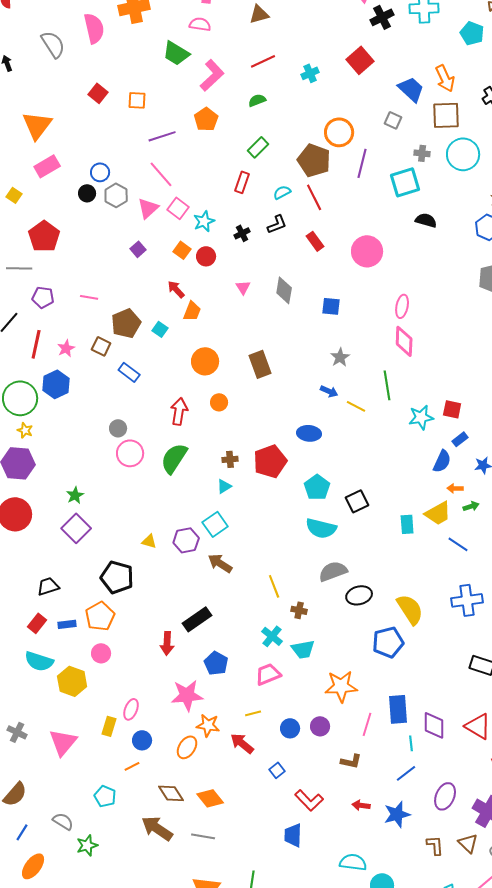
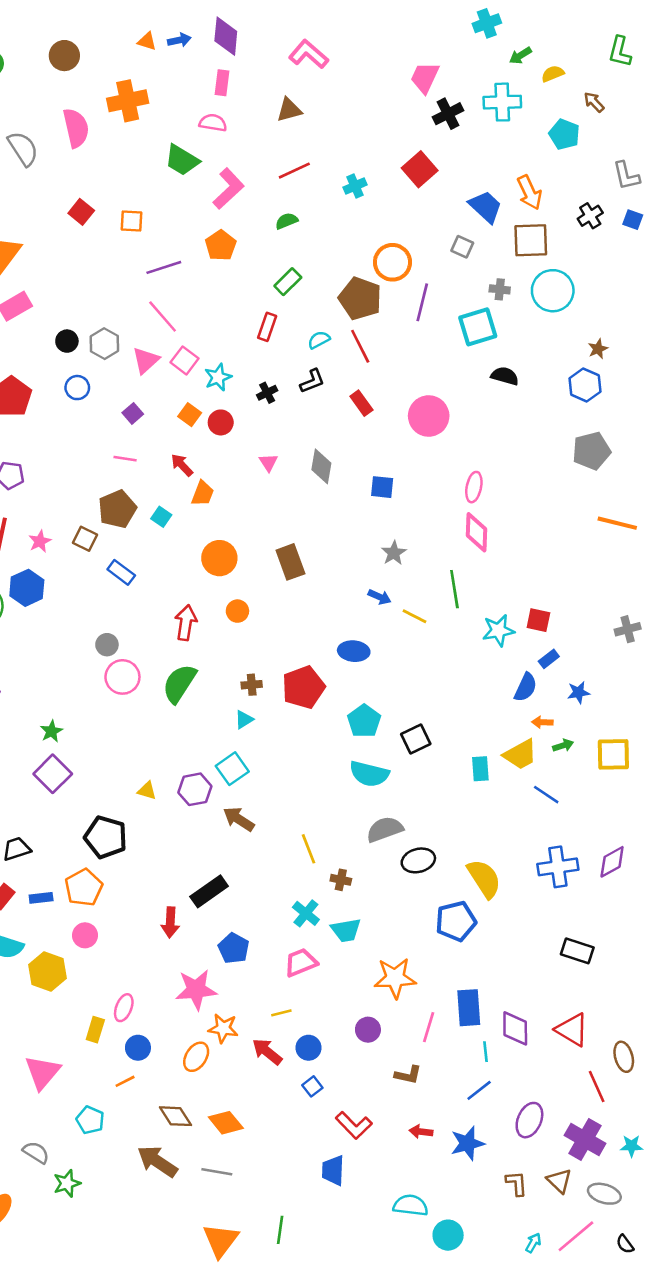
blue circle: (100, 172) -> (77, 388), moved
pink line: (89, 297) -> (125, 459), moved
blue circle: (290, 728) -> (309, 1048), moved
pink triangle: (63, 742) -> (42, 1072), moved

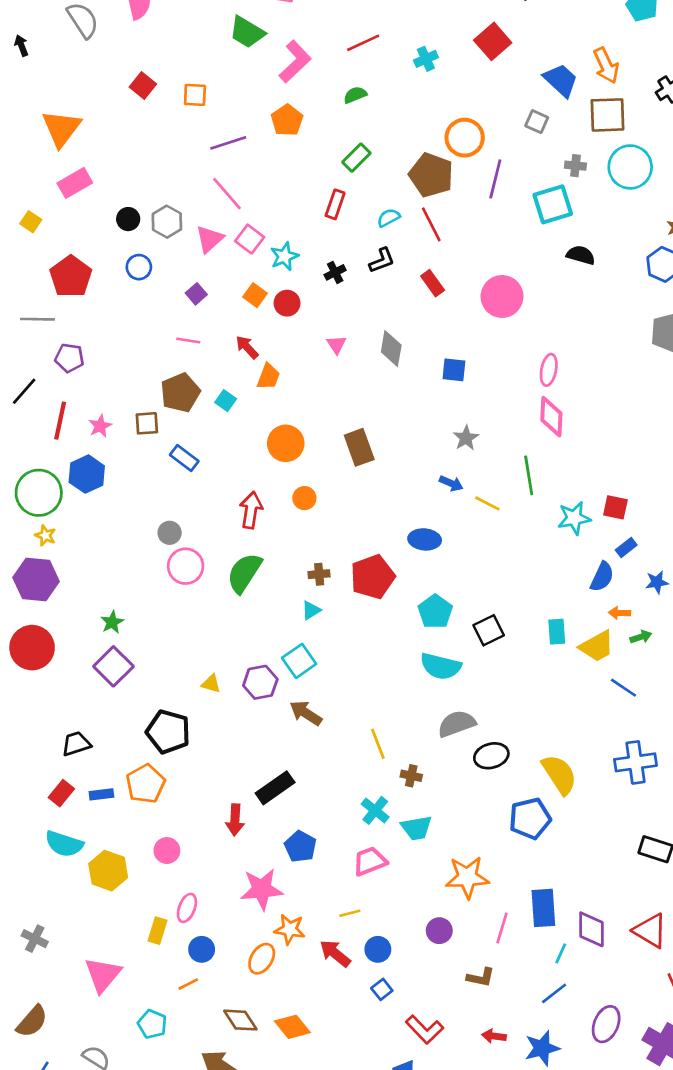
brown square: (85, 539) -> (147, 423), turned -30
cyan rectangle: (480, 769) -> (557, 632), moved
pink circle: (85, 935) -> (167, 851), moved
cyan line: (485, 1052) -> (561, 953), turned 30

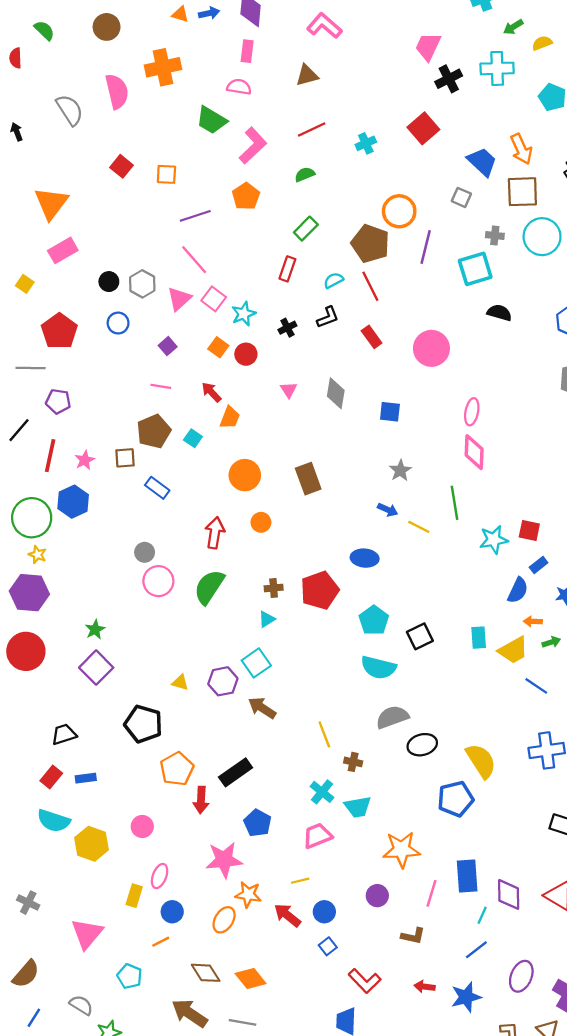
orange pentagon: (146, 784) -> (177, 769), moved

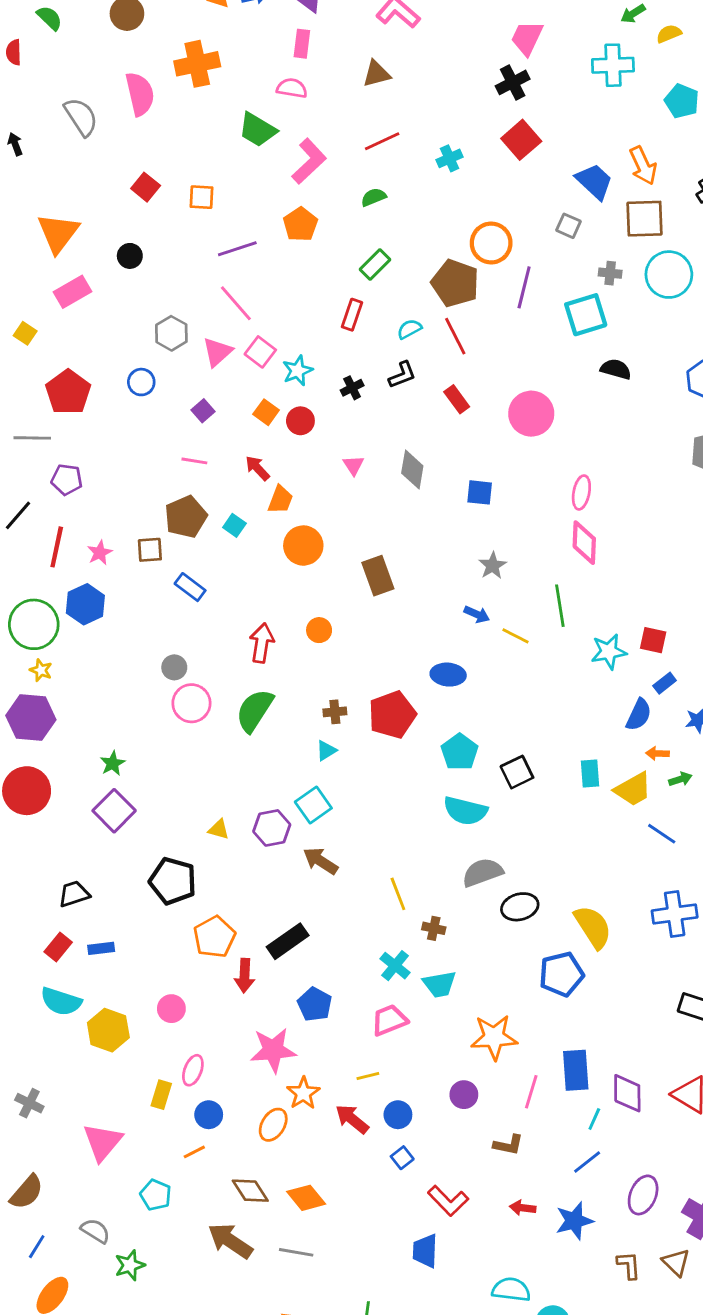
black cross: (449, 79) -> (513, 82), moved
black circle: (109, 282) -> (130, 256), moved
orange circle: (245, 475) -> (303, 546), moved
orange star: (248, 894) -> (303, 1093), turned 30

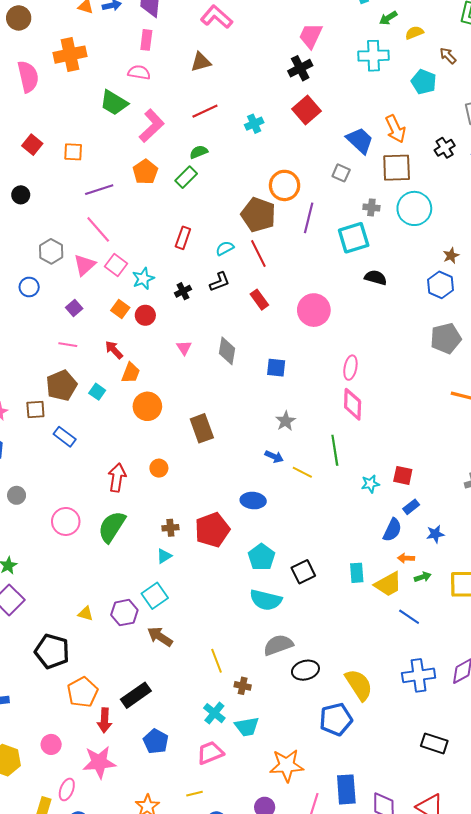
green rectangle: (375, 265) -> (186, 177), moved
cyan star: (609, 652) -> (370, 484), size x0.7
gray circle: (174, 667) -> (17, 495), moved
pink star: (273, 1050) -> (99, 762), moved

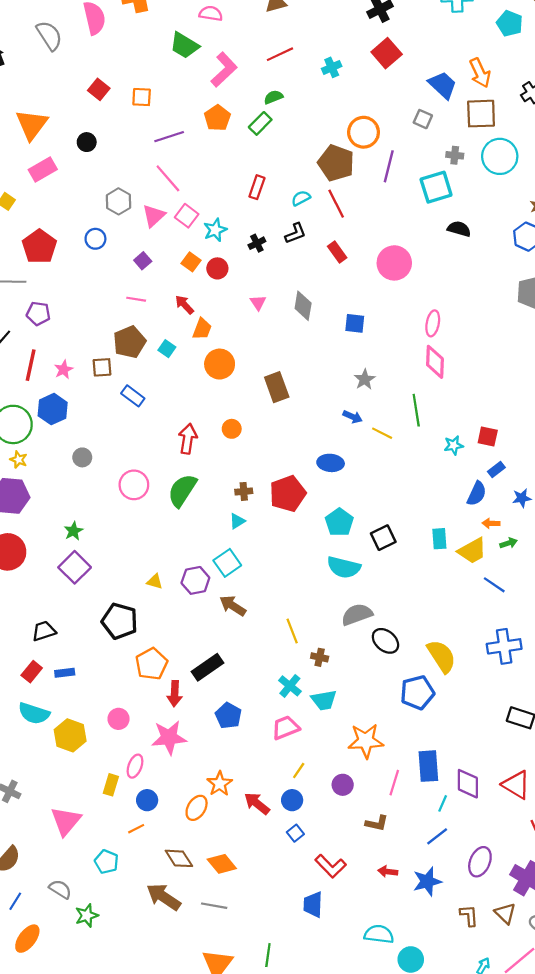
black ellipse: (305, 670) -> (385, 641), turned 55
yellow line: (194, 794) -> (299, 771), moved, turned -42

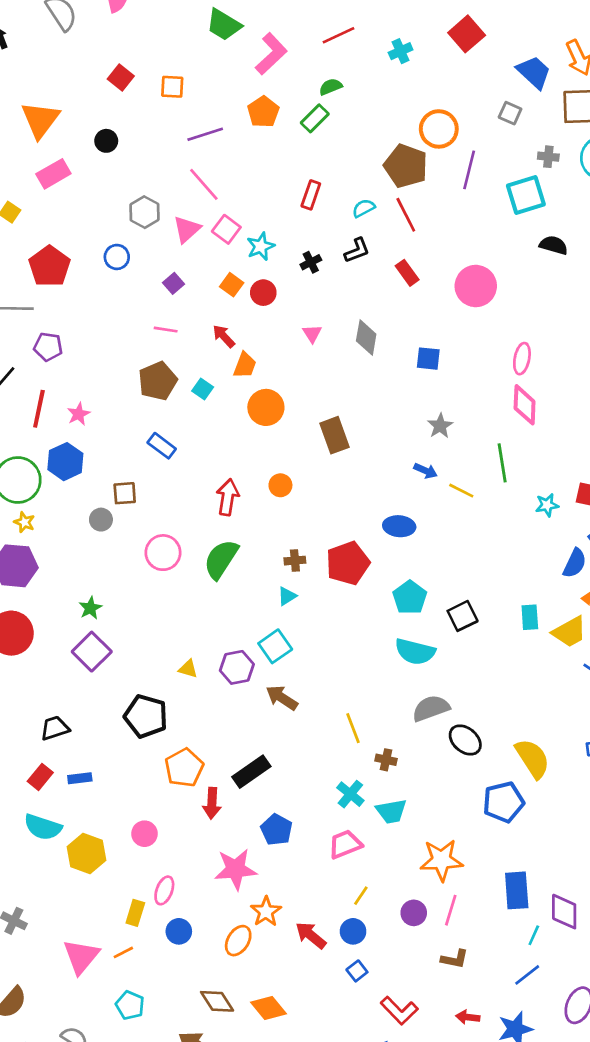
brown square: (102, 367) -> (125, 493), moved
pink star: (169, 738) -> (236, 869), moved
pink line: (394, 783) -> (451, 910), moved
orange line: (136, 829) -> (123, 952), moved

